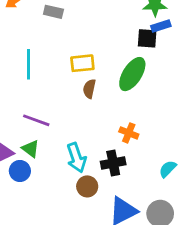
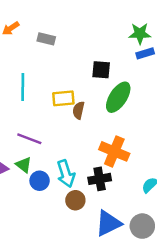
black square: (147, 38) -> (101, 70), moved
yellow rectangle: (82, 63) -> (63, 98), moved
orange cross: (129, 133) -> (114, 151), size x1.6
blue circle: (20, 171) -> (40, 181), moved

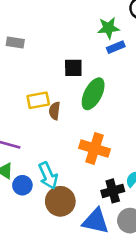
black cross: (100, 179) -> (113, 191), moved
brown circle: (75, 200) -> (60, 201), size x1.5
blue triangle: (108, 223) -> (96, 221), turned 44

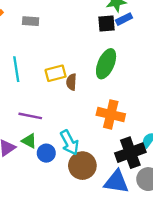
black square: (73, 68) -> (106, 23), moved
black cross: (113, 191) -> (130, 153), size x1.4

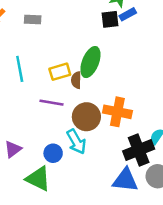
green ellipse: (106, 64) -> (90, 62), moved
purple line: (30, 116) -> (51, 103), moved
green triangle: (29, 141) -> (38, 179), moved, size x1.6
brown circle: (82, 166) -> (86, 117), moved

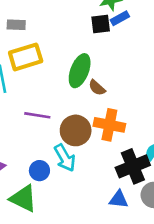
yellow rectangle: (60, 72) -> (26, 57), moved, size x1.4
brown semicircle: (76, 80) -> (97, 88), moved, turned -49
blue triangle: (125, 180) -> (119, 199), size x0.7

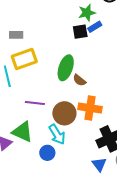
blue circle: (39, 171) -> (47, 153), moved
green triangle: (23, 198) -> (22, 132), moved
blue triangle: (119, 199) -> (99, 164), turned 49

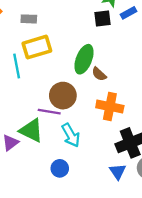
blue rectangle: (95, 27) -> (128, 13), moved
purple line: (35, 103) -> (49, 112), moved
brown circle: (64, 113) -> (63, 96), moved
blue circle: (47, 153) -> (60, 168), moved

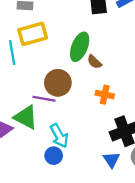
orange cross: (110, 107) -> (105, 95), size x0.7
cyan arrow: (71, 135) -> (59, 136), moved

